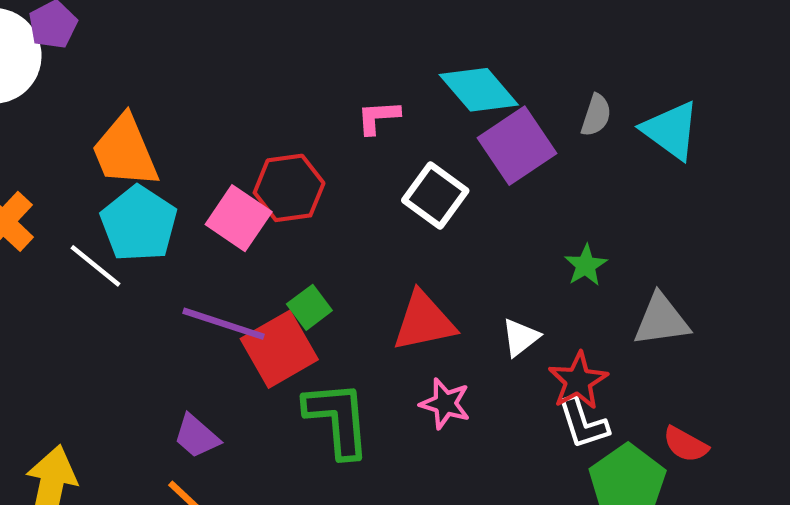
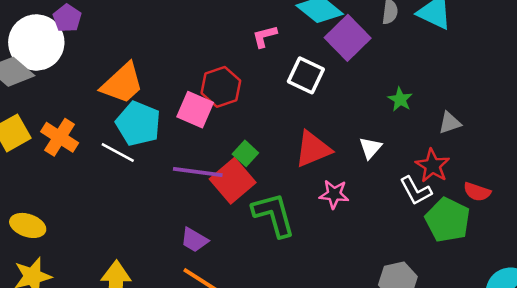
orange trapezoid: (125, 151) -> (122, 83), turned -99
gray triangle: (661, 320) -> (450, 123), size x0.7
red star: (578, 381) -> (432, 166), moved

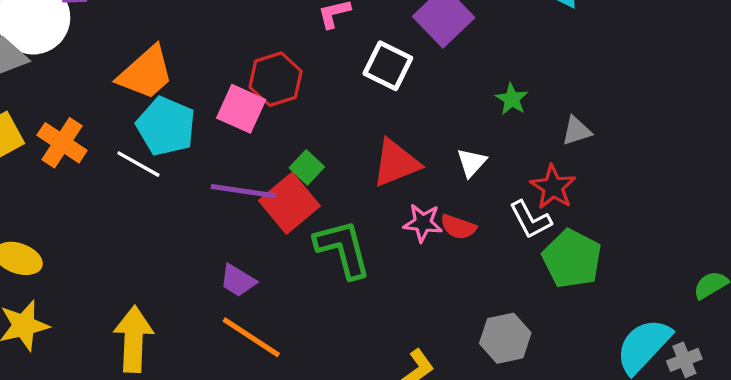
red semicircle: (477, 192) -> (458, 227), moved

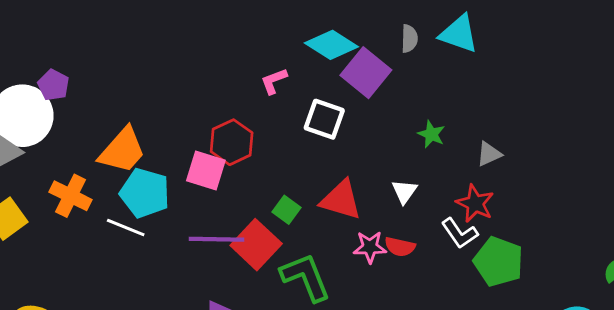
orange cross: (62, 143) -> (71, 196), moved
red triangle: (396, 163) -> (341, 200), turned 45
green square: (307, 167) -> (287, 210), moved

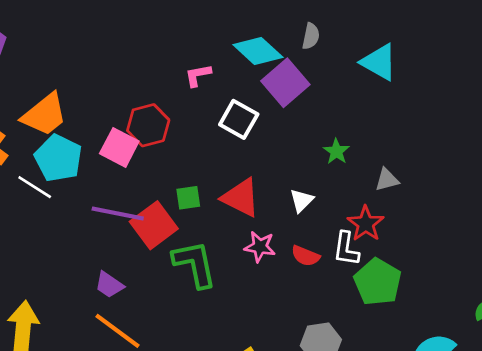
gray semicircle: (409, 39) -> (311, 36), moved
green square: (287, 210) -> (188, 198), turned 35
white L-shape: (460, 233) -> (346, 249), turned 33
red semicircle: (400, 247) -> (305, 256), moved

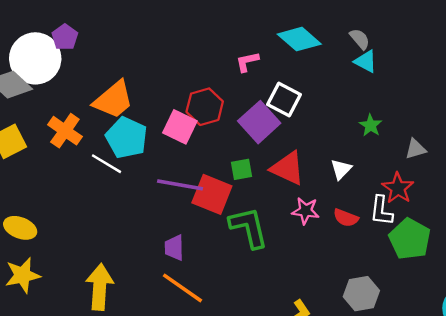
gray semicircle: (311, 36) -> (360, 39), moved, turned -50
cyan triangle: (379, 62) -> (366, 61), moved, size x0.7
purple square: (285, 83) -> (259, 122), moved
red square: (154, 225) -> (212, 194), turned -30
purple trapezoid: (109, 285) -> (174, 248), turned 56

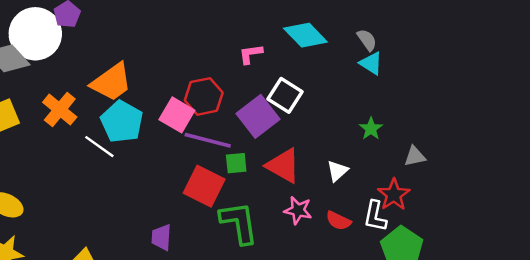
purple line: (180, 185) -> (208, 140), moved

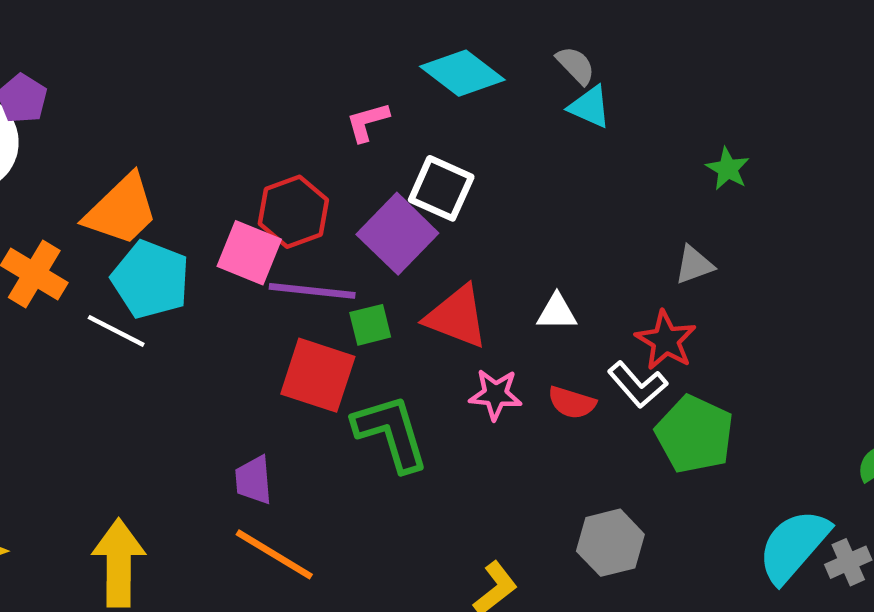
green star: (371, 129) -> (728, 169), moved
white triangle: (337, 171) -> (557, 312), turned 50
white L-shape: (375, 216) -> (638, 385), turned -44

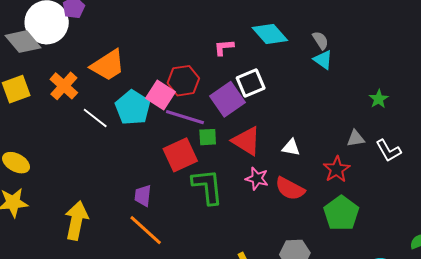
white square: (441, 188) -> (251, 83), turned 32
cyan pentagon: (151, 280) -> (133, 108), moved
red square: (318, 375) -> (180, 155), turned 36
white L-shape: (638, 385) -> (388, 151), moved
red semicircle: (572, 403) -> (290, 189), size x1.4

